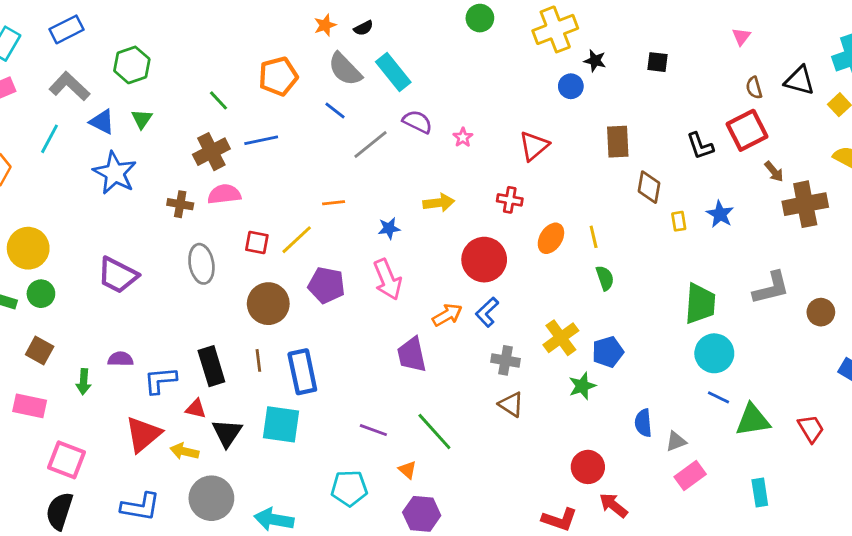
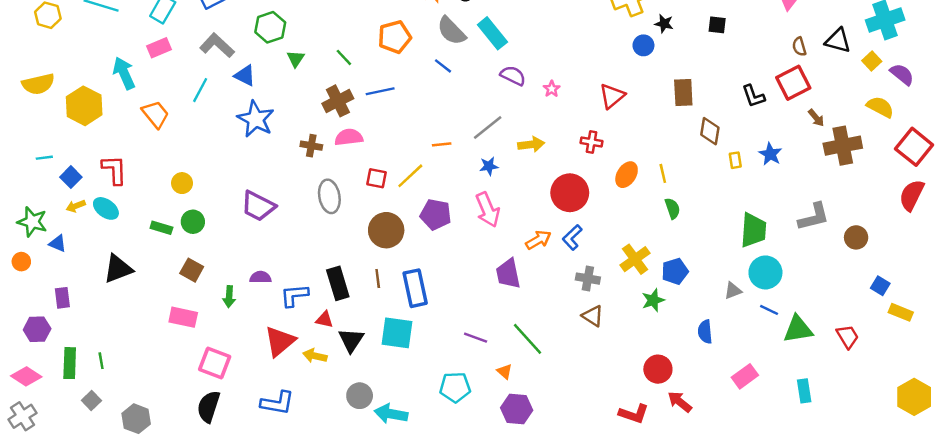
green triangle: (142, 119) -> (296, 59), moved
gray line: (371, 144) -> (488, 128), moved
yellow circle: (28, 248) -> (182, 183), size x0.6
gray triangle: (676, 441) -> (733, 291), moved
gray circle: (211, 498) -> (360, 396), moved, size x0.7

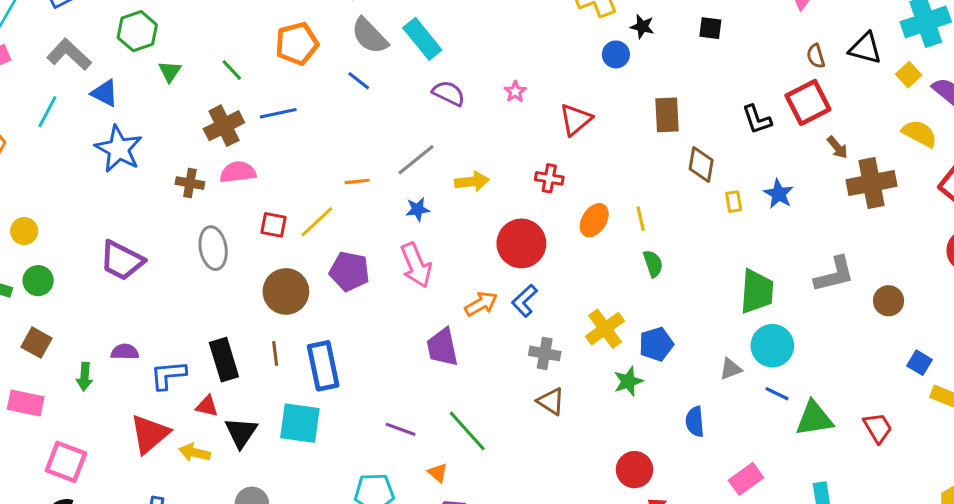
pink star: (552, 89) -> (515, 92), moved

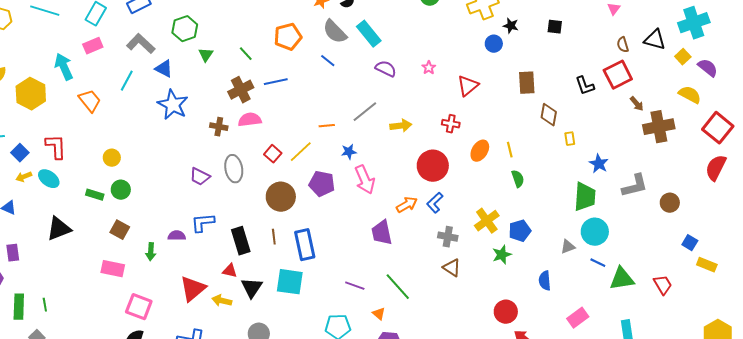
blue star: (779, 194) -> (599, 164), moved
blue star: (418, 209) -> (349, 152), moved
red square: (274, 225) -> (273, 154), turned 30
purple trapezoid: (122, 260) -> (200, 177), moved, size x0.7
blue L-shape: (168, 375) -> (203, 223), moved

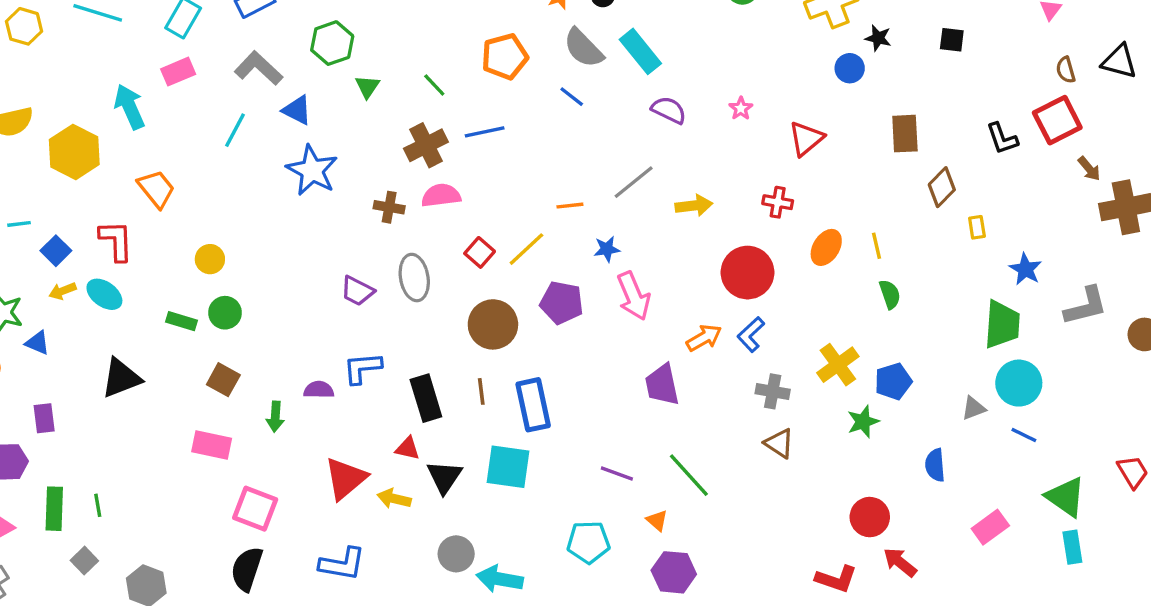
orange trapezoid: (90, 101) -> (156, 189), moved
brown diamond: (549, 115) -> (942, 187), turned 35
green triangle: (622, 279) -> (1066, 497), moved, turned 44

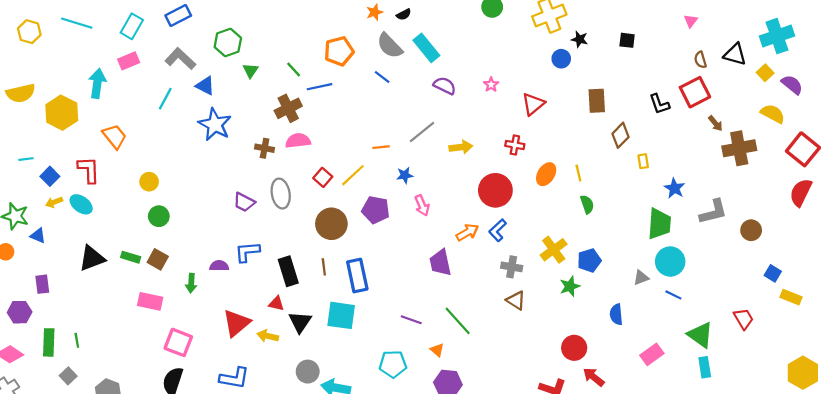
cyan arrow: (130, 107) -> (97, 83), turned 32
blue line: (485, 132) -> (320, 87), moved
pink arrow: (634, 296) -> (422, 205), size x0.7
green rectangle: (181, 321) -> (131, 257), moved

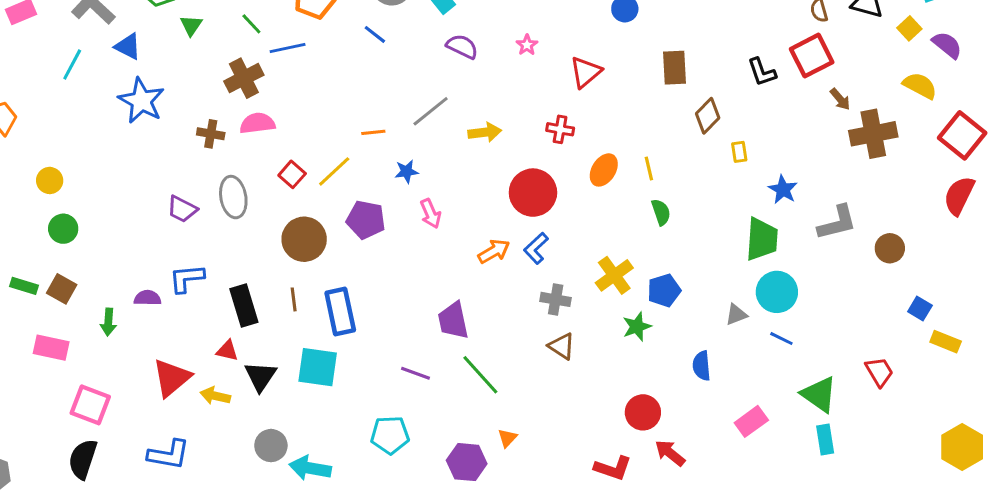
purple trapezoid: (440, 263) -> (453, 321), moved
orange triangle: (437, 350) -> (507, 438), moved, turned 32

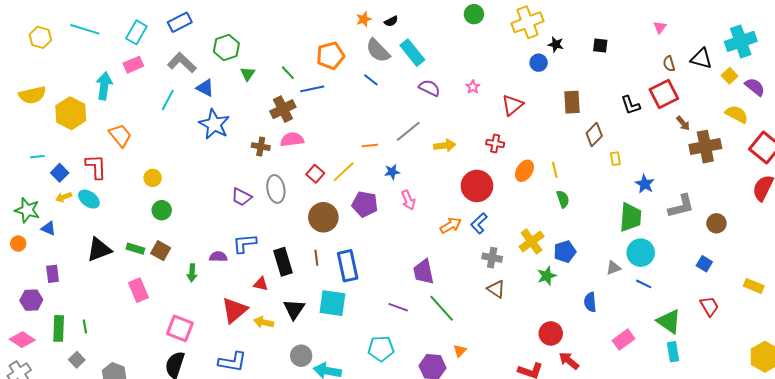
blue square: (920, 308) -> (704, 264), moved
pink rectangle: (51, 348) -> (138, 290), moved, turned 55
red triangle: (227, 351) -> (261, 284), moved

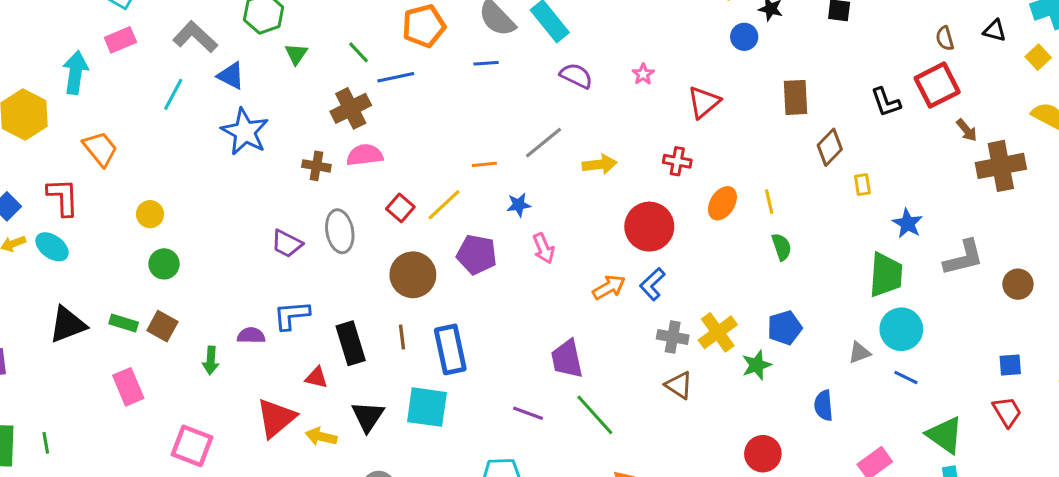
black triangle: (701, 59) -> (995, 31), size x0.7
blue line: (371, 80) -> (486, 63), turned -42
yellow cross: (532, 242) -> (718, 332), moved
blue square: (704, 264) -> (1010, 365), moved, turned -35

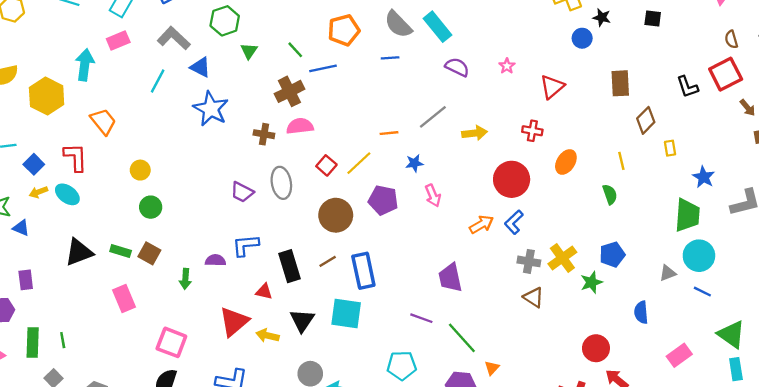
yellow line: (769, 202) -> (621, 161), moved
brown line: (402, 337) -> (328, 261), turned 66
green line: (595, 415) -> (462, 338), moved

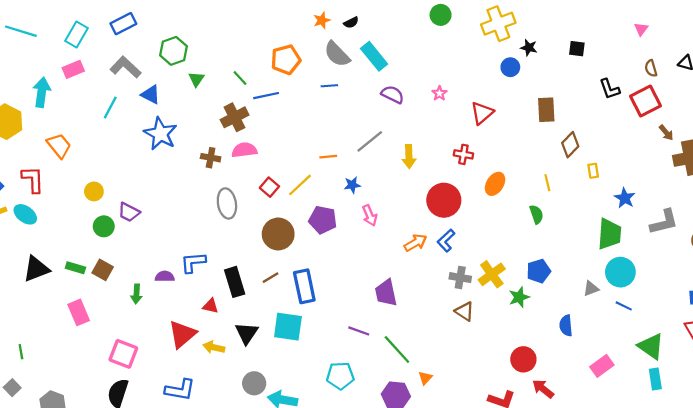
black L-shape: (687, 87) -> (610, 89), moved
yellow arrow: (475, 133) -> (409, 157), turned 95
purple trapezoid: (242, 192) -> (129, 212), moved

